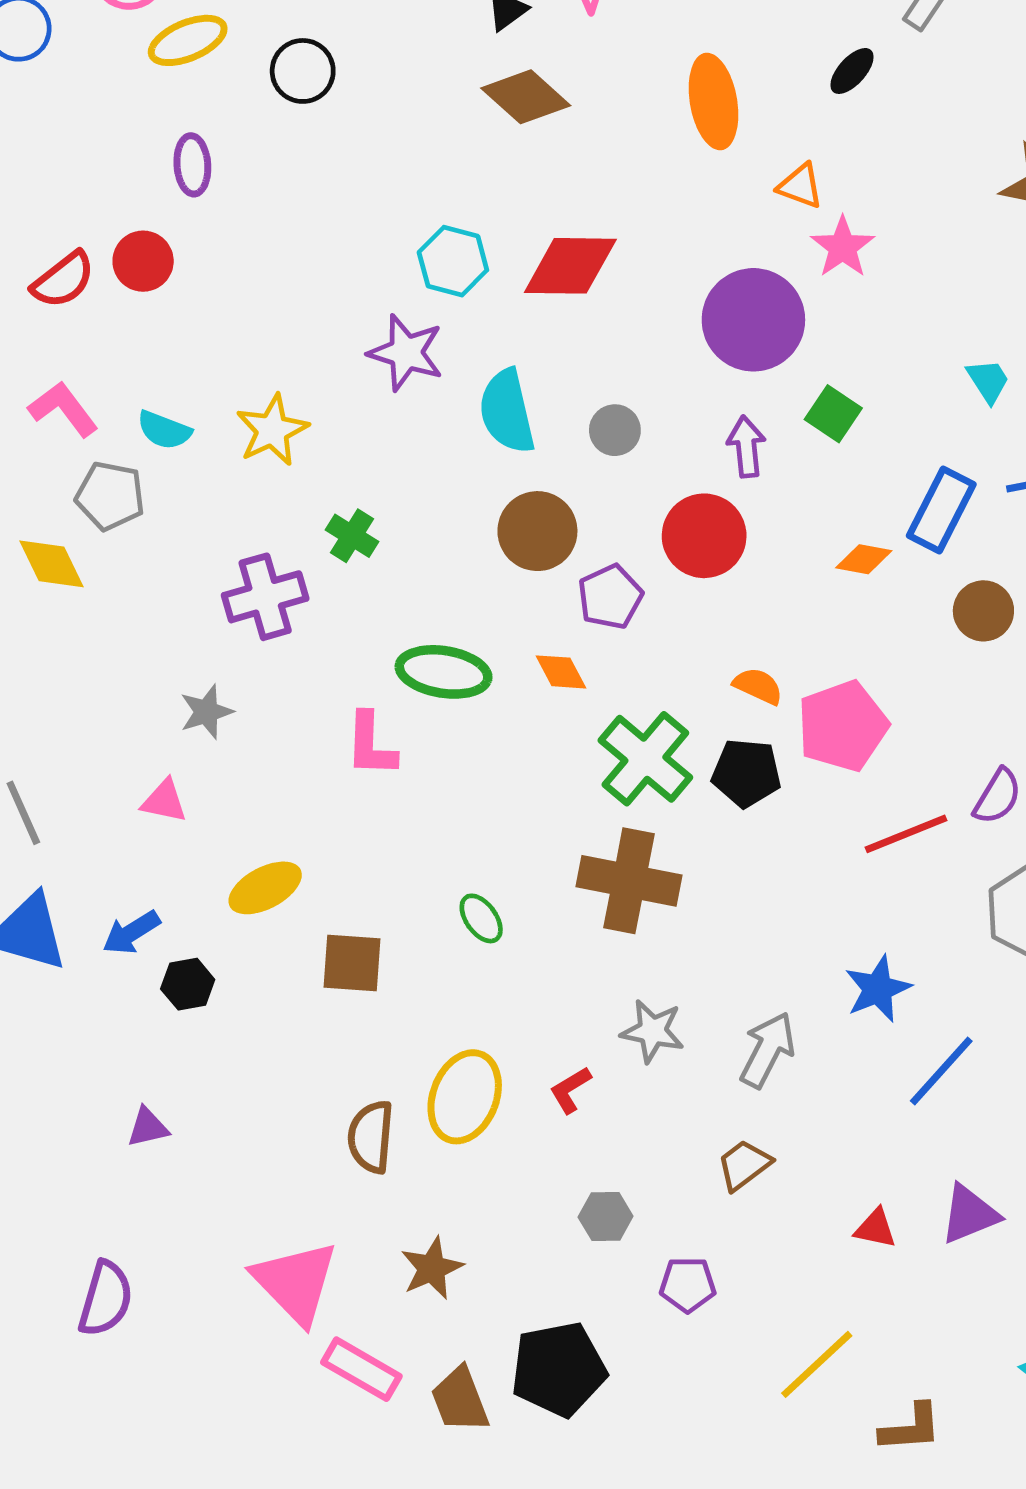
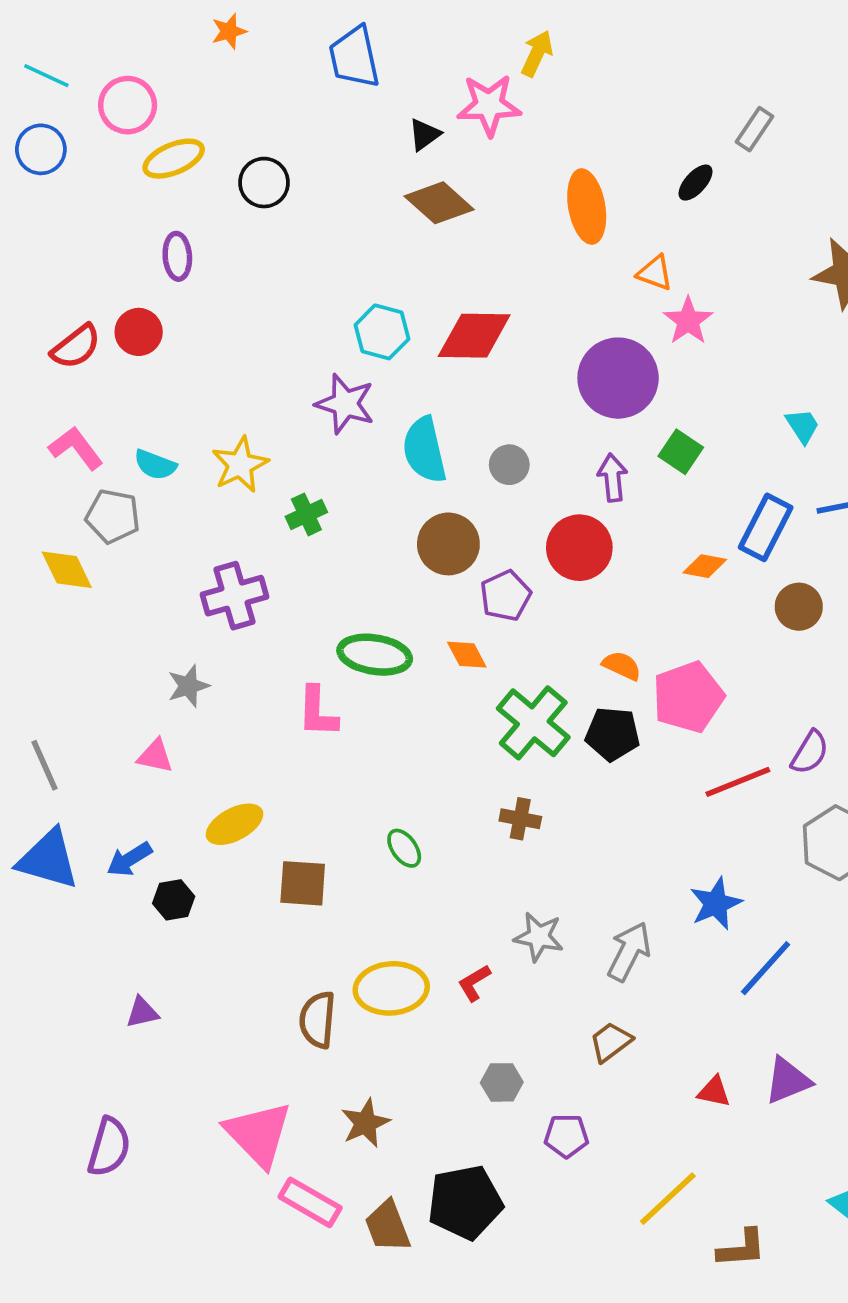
green cross: (352, 536) -> (306, 514), moved, turned 33
brown cross: (629, 881) -> (520, 819), size x0.5
yellow ellipse: (465, 1097) -> (391, 988), turned 64

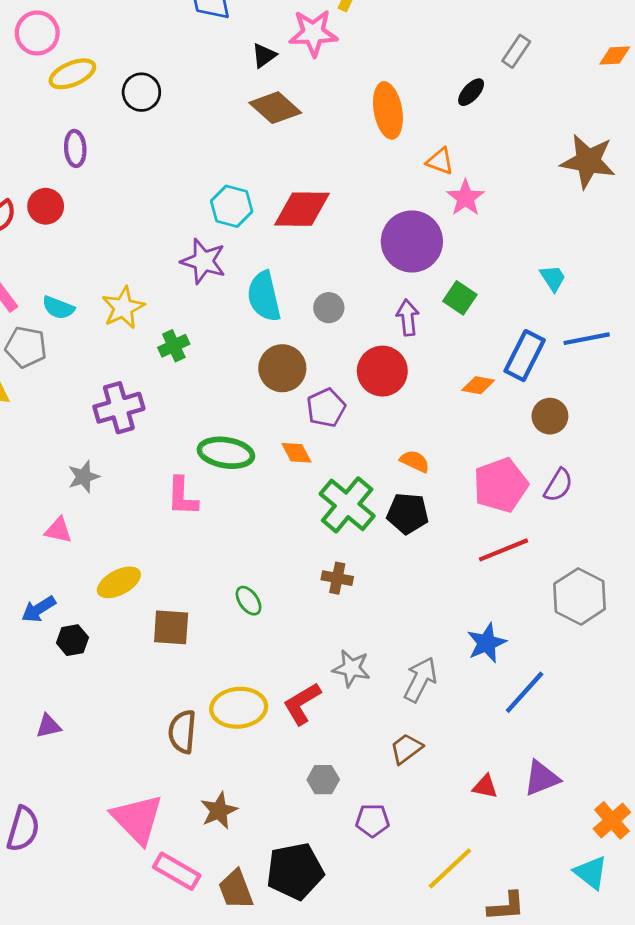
pink pentagon: (688, 697) -> (501, 485), moved
purple semicircle: (810, 752) -> (558, 485), moved
red L-shape: (474, 983) -> (302, 704), size x1.5

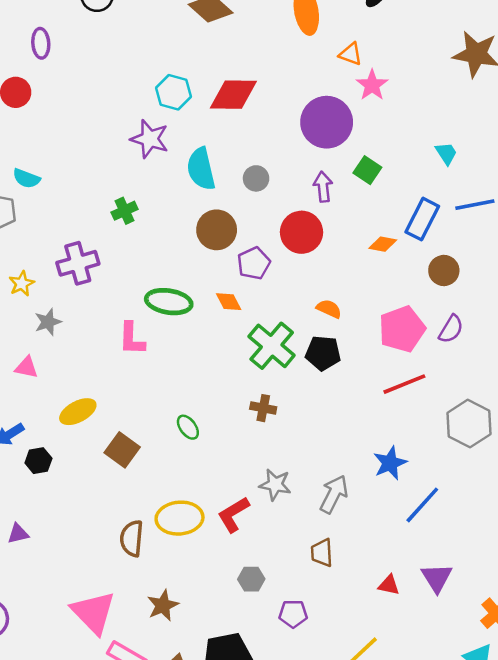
yellow star: (123, 308) -> (22, 284), moved, size x0.7
brown square: (171, 627) -> (122, 450), turned 32
brown trapezoid: (406, 749) -> (322, 553), turned -56
purple triangle: (542, 778) -> (437, 578), turned -40

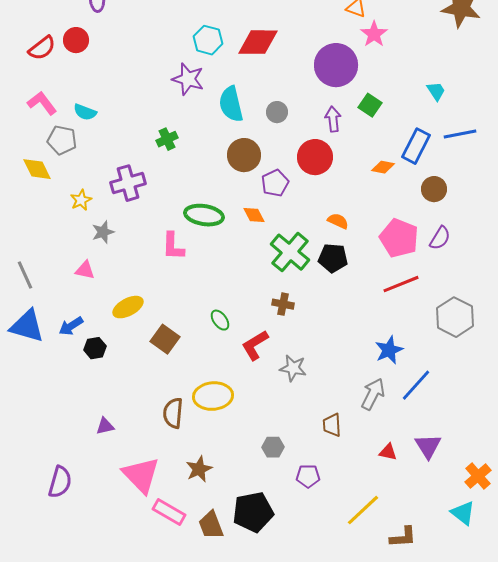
pink pentagon: (402, 329) -> (399, 238), turned -30
gray arrow: (334, 494) -> (373, 394), moved
red L-shape: (233, 514) -> (255, 345), moved
purple triangle: (18, 534) -> (105, 426), moved

